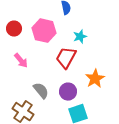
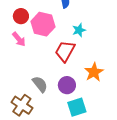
red circle: (14, 29) -> (21, 16), moved
pink arrow: (21, 61) -> (19, 39), moved

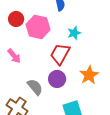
pink arrow: (19, 39) -> (14, 56), moved
purple circle: (67, 85) -> (57, 79), moved

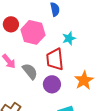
red trapezoid: (60, 54) -> (55, 59), turned -35
gray semicircle: (35, 87) -> (30, 71), moved

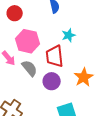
red circle: (11, 24) -> (15, 13), moved
pink hexagon: (33, 32) -> (28, 41), moved

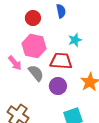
red circle: (15, 13) -> (33, 18), moved
red trapezoid: (55, 56) -> (61, 61), turned 100

